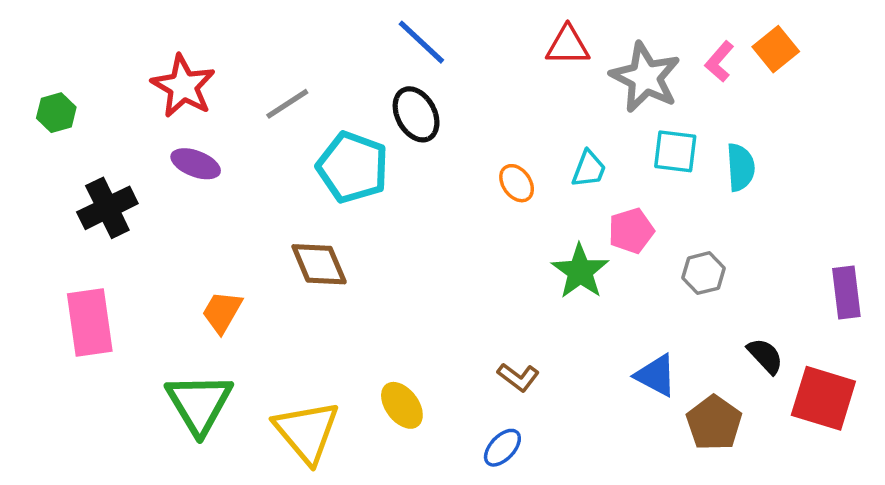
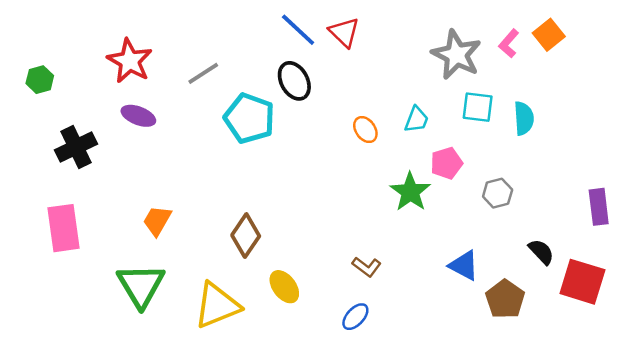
red triangle: (568, 46) -> (344, 32), moved, turned 44
brown diamond: (319, 264) -> (246, 236), moved, turned 57
yellow triangle: (307, 432) -> (217, 305), turned 48

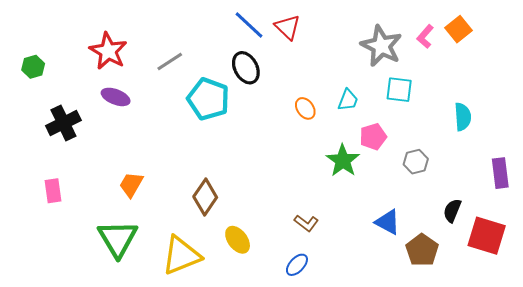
cyan semicircle: (524, 118) -> (463, 117), moved
pink rectangle: (64, 228) -> (53, 191), size x0.6
black semicircle: (541, 252) -> (452, 211), turned -115

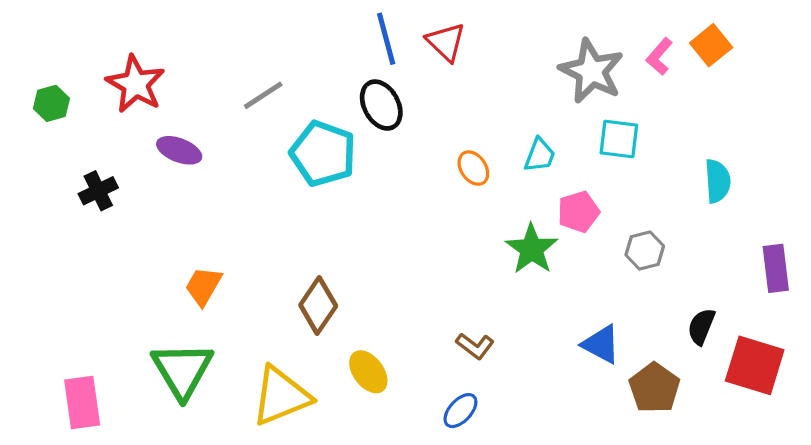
blue line: (249, 25) -> (386, 39), turned 32
red star: (108, 51) -> (136, 84), moved
black cross: (63, 123) -> (98, 191), size x0.7
pink rectangle: (53, 191) -> (82, 403), moved, size x1.4

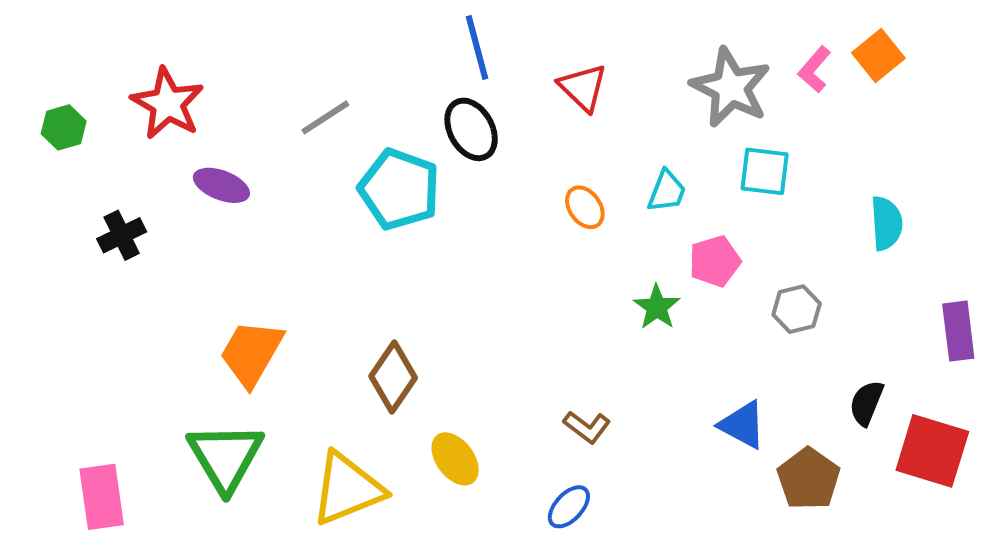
red triangle: (446, 42) -> (583, 87), moved
green star: (532, 249) -> (657, 307), size x0.7
orange trapezoid: (203, 286) -> (251, 353), size x1.4

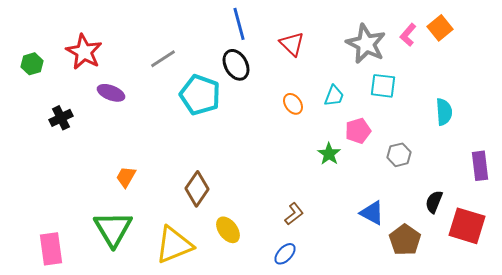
orange trapezoid: (251, 353) -> (126, 177), size x0.6
brown L-shape: (587, 427) -> (294, 214), turned -75

